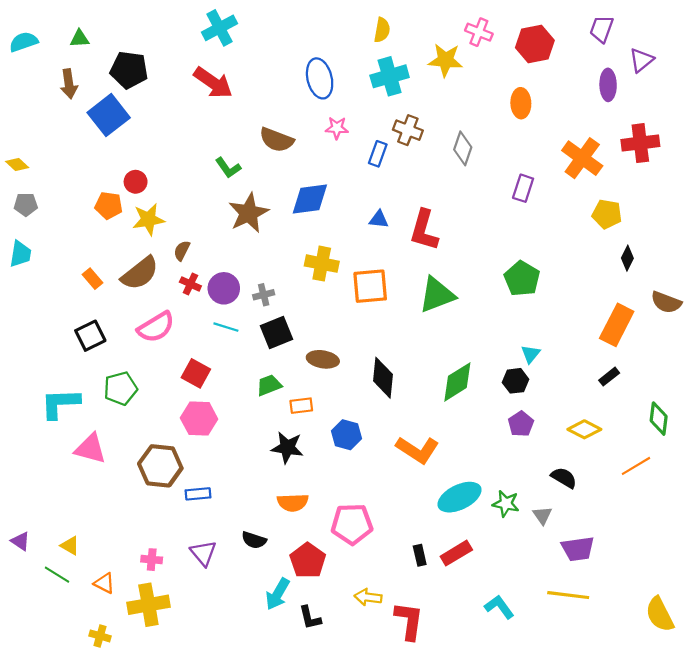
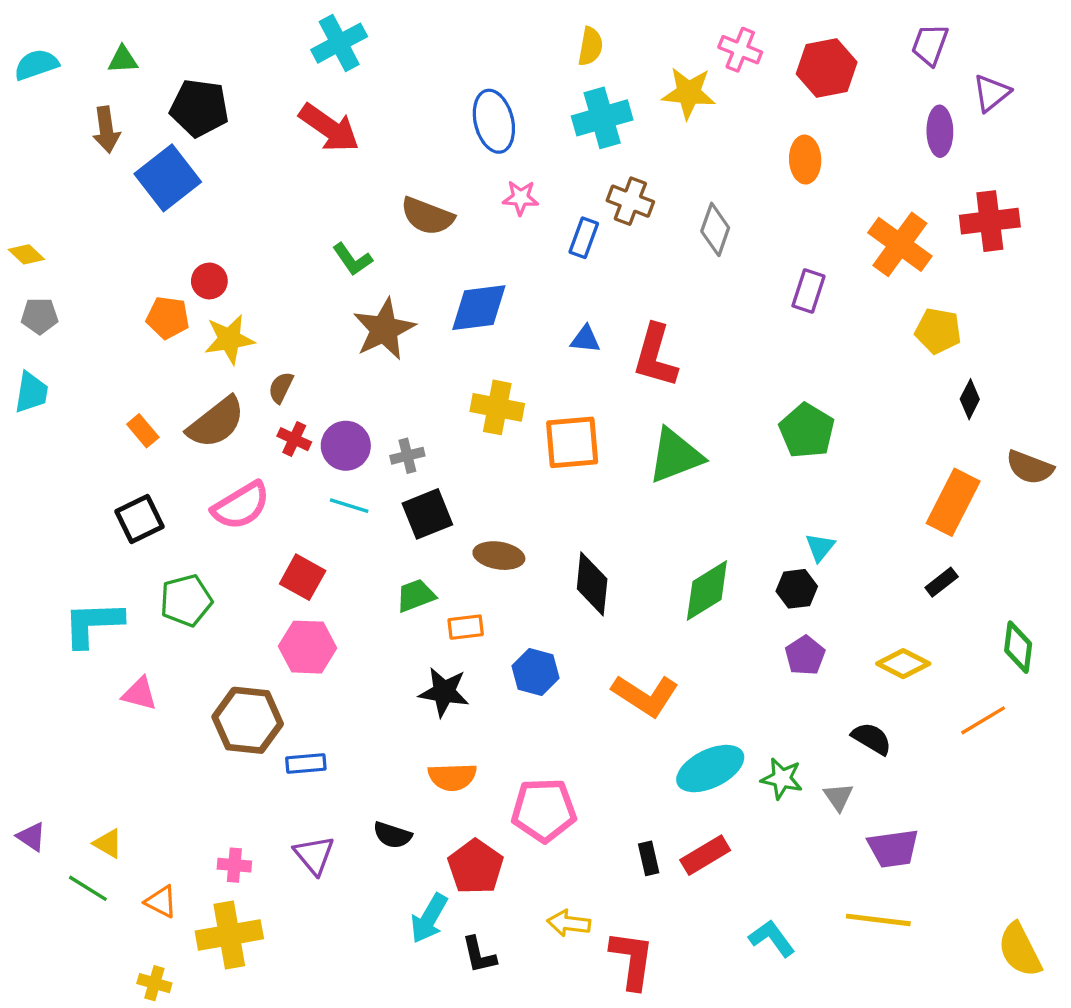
pink triangle: (90, 449) -> (139, 694), size x0.7

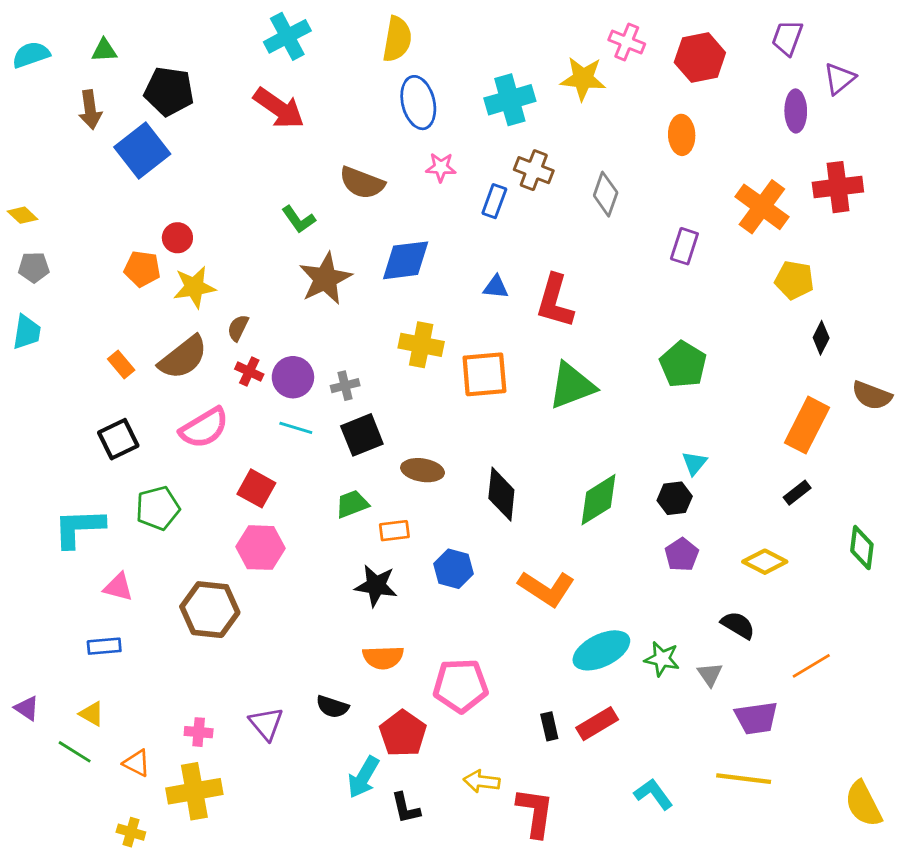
yellow semicircle: (590, 46) -> (397, 39), moved, size x1.4
orange line: (983, 720) -> (811, 666), moved
blue rectangle: (306, 764) -> (104, 646), moved

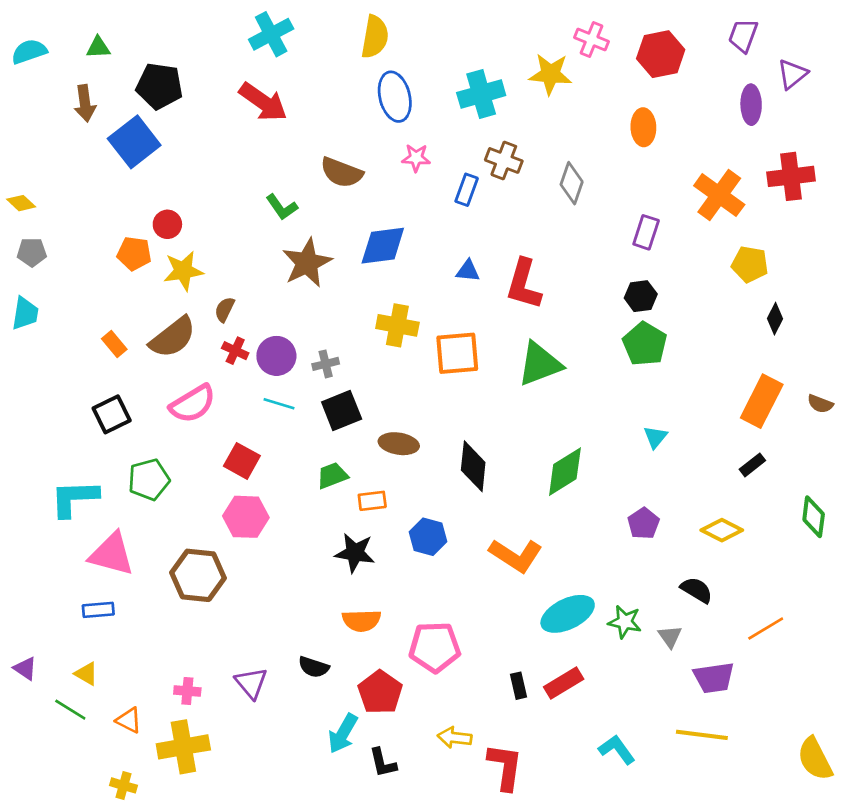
brown semicircle: (872, 395) -> (820, 404), moved, size x0.7
black hexagon: (675, 498) -> (641, 296), moved
pink triangle: (118, 587) -> (112, 554), size x1.6

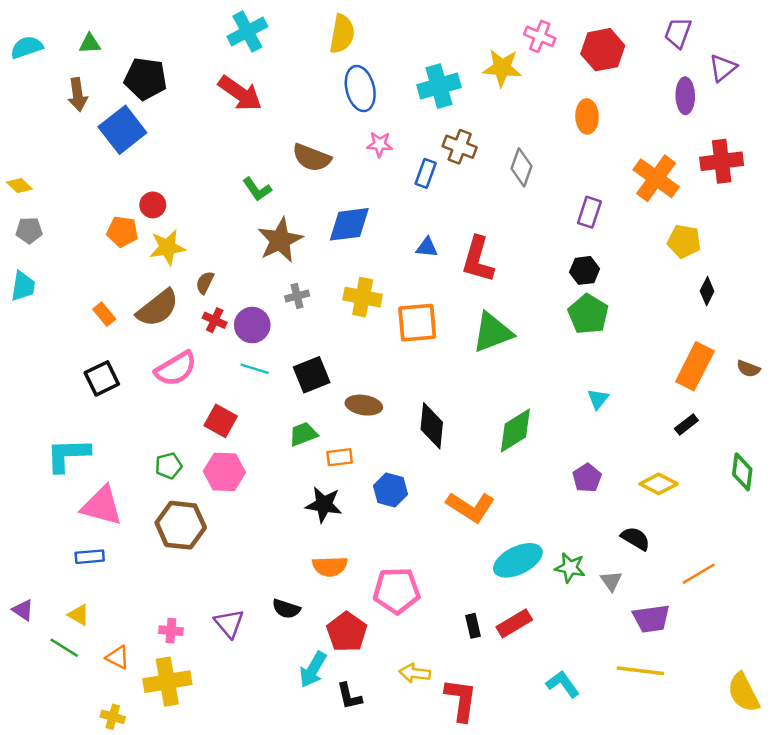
gray cross: (326, 364) -> (297, 296), moved
green pentagon: (149, 480) -> (169, 466), moved, size x0.7

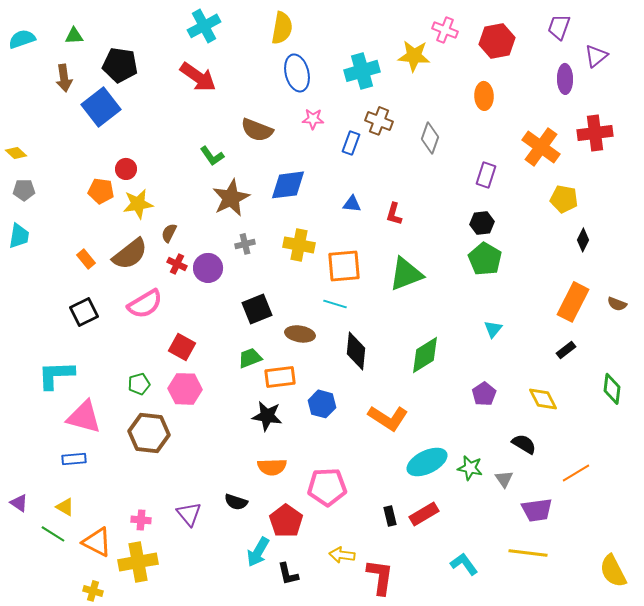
red L-shape: (478, 260) -> (394, 214), size x0.6
cyan line: (255, 369) -> (335, 304), moved
orange rectangle: (340, 457) -> (280, 377), size x1.4
yellow diamond: (659, 484) -> (543, 399), turned 36
orange triangle: (118, 657) -> (97, 542), size x1.5

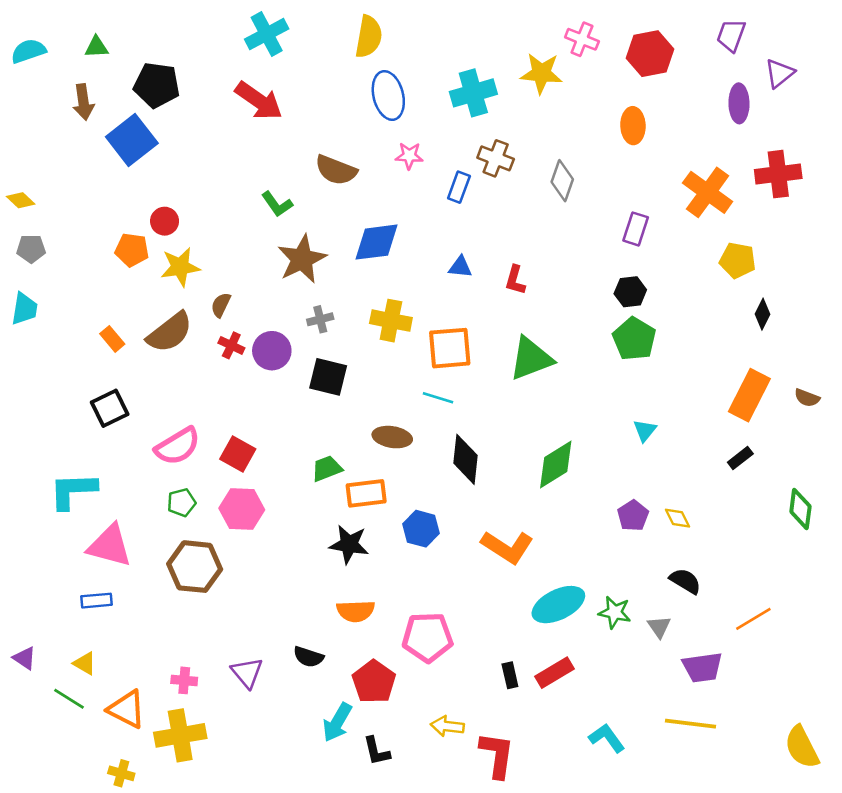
pink semicircle: (145, 304) -> (178, 446), moved
black square: (257, 309) -> (328, 377), moved, turned 36
yellow diamond: (543, 399) -> (677, 518), moved, size x0.7

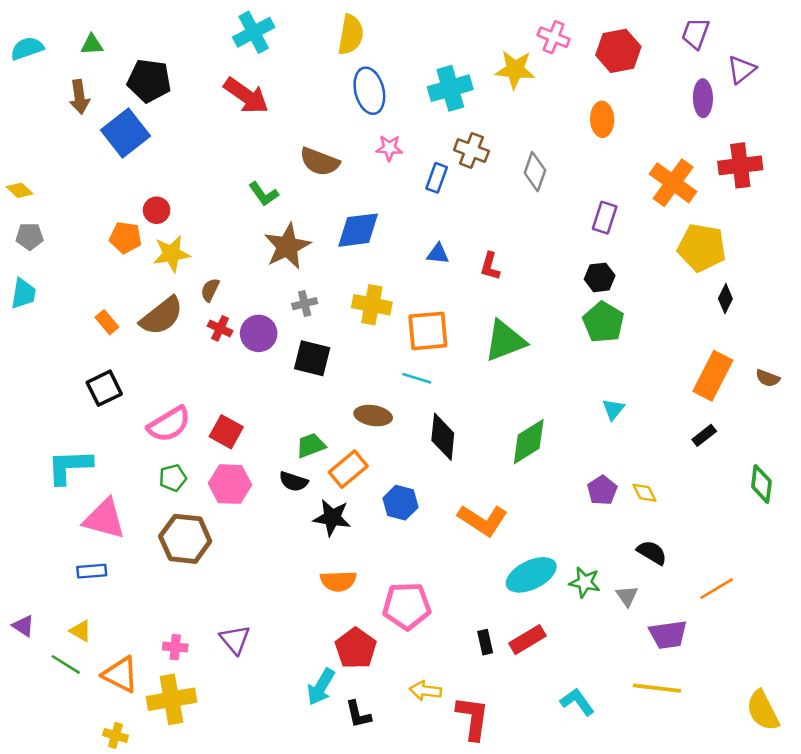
yellow pentagon: (738, 260) -> (702, 248), size x1.4
orange rectangle: (366, 493) -> (348, 469), turned -33
black semicircle: (308, 657) -> (293, 482), moved

